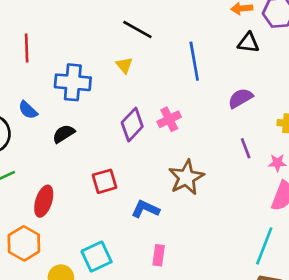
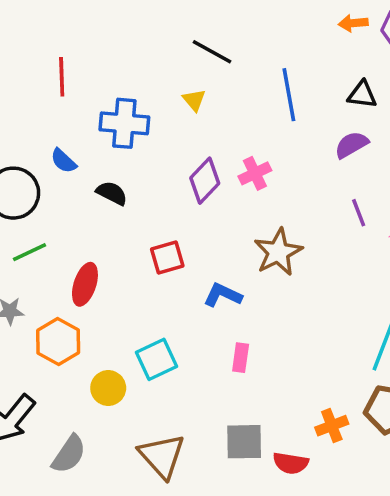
black triangle: (248, 43) -> (362, 95), moved
black semicircle: (64, 134) -> (112, 193), turned 60

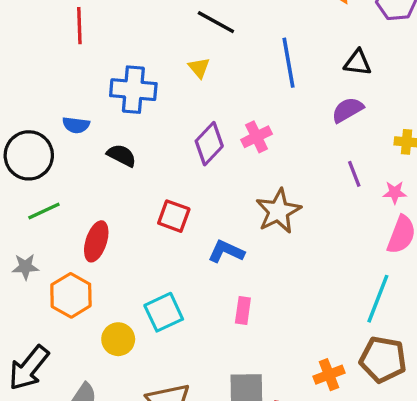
red line: (62, 77) -> (79, 26), moved
blue semicircle: (64, 161) -> (76, 125), turned -36
red square: (167, 257) -> (174, 216), turned 36

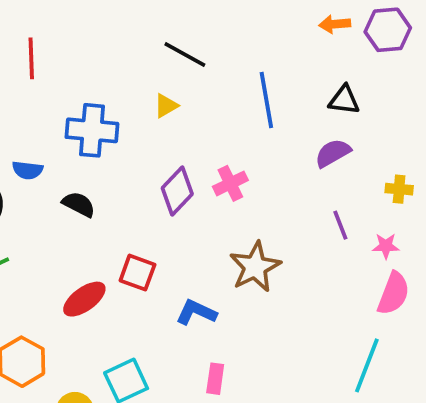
yellow triangle: (199, 68) -> (166, 106), turned 40
red ellipse: (96, 241) -> (84, 299), moved, turned 36

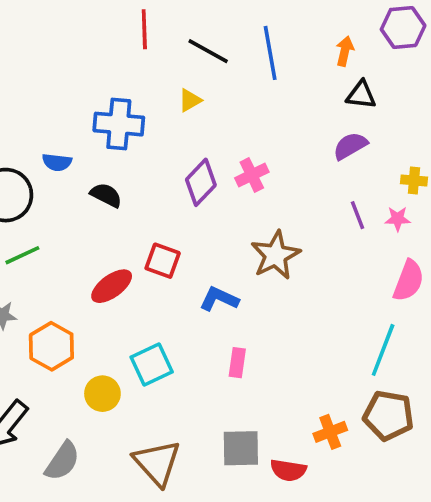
orange arrow: (335, 24) -> (345, 51), moved, turned 108
red line: (31, 58) -> (144, 29), moved
blue line: (266, 100) -> (270, 53), moved
pink star: (386, 246) -> (398, 219), moved

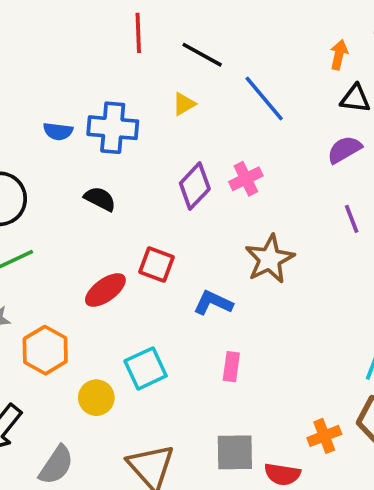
blue line: (270, 53) -> (264, 98), moved, turned -30
blue semicircle: (57, 162) -> (58, 131), moved

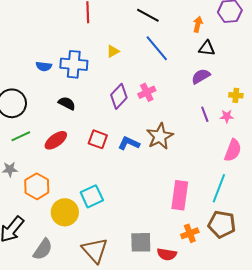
black line: (202, 55) -> (148, 15), moved
red ellipse: (105, 290) -> (56, 140), moved
blue L-shape: (213, 303) -> (129, 143), moved
pink rectangle: (231, 367) -> (180, 195), moved, size x1.8
yellow circle: (96, 398) -> (65, 212), size x1.4

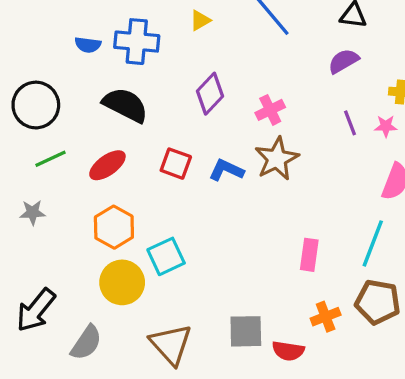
pink cross: (147, 92) -> (270, 110), moved
black semicircle: (67, 103) -> (125, 105), size x1.6
orange hexagon: (37, 186) -> (114, 227), moved
pink rectangle: (180, 195) -> (309, 255), size x0.7

